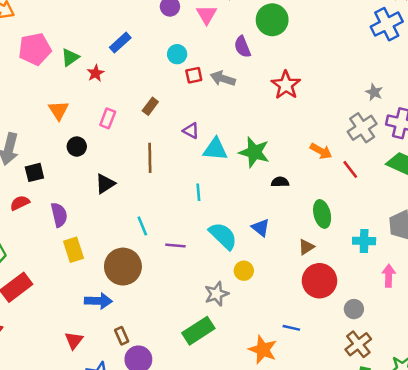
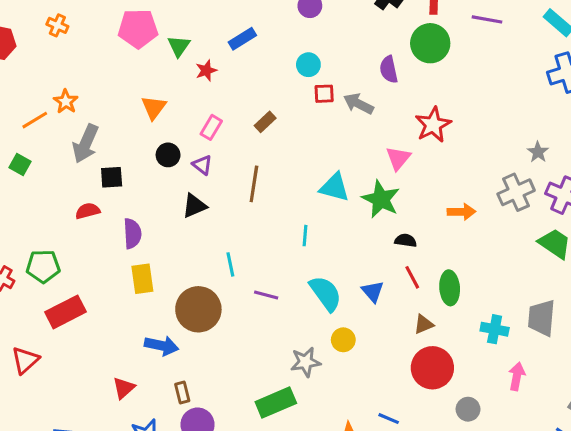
pink triangle: (207, 15) -> (398, 158), moved
green triangle: (70, 57) -> (179, 46), turned -30
purple triangle: (191, 131) -> (202, 165), moved
orange arrow: (321, 151) -> (462, 212), turned -40
red line: (350, 169) -> (412, 277), moved

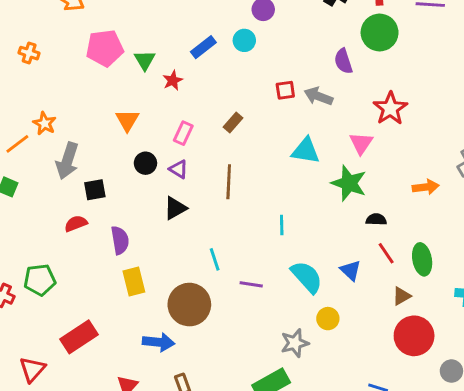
cyan circle: (308, 65) -> (244, 40), moved
cyan triangle: (334, 187) -> (306, 151), moved
red rectangle: (66, 312) -> (79, 337), moved

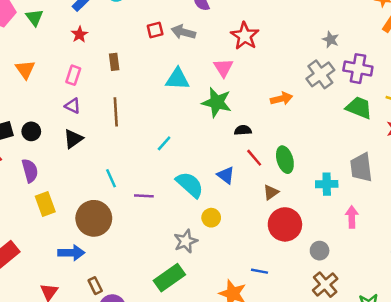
red star: (173, 80) -> (80, 34), moved
brown rectangle: (233, 123) -> (114, 62), turned -42
black circle: (145, 163) -> (31, 131), moved
cyan line: (282, 225) -> (164, 143), turned 49

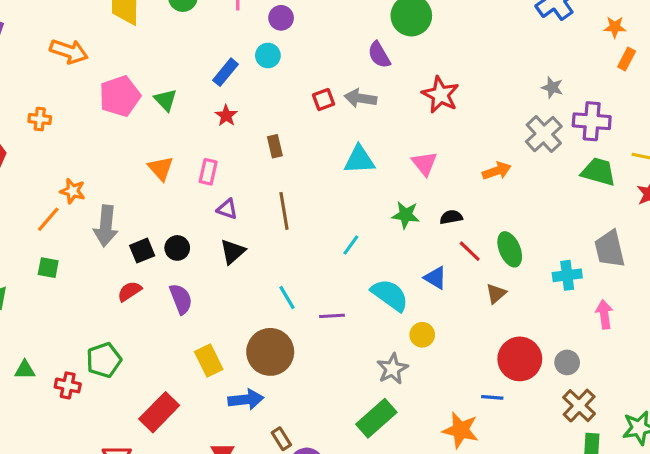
pink triangle: (223, 68) -> (424, 163), moved
pink rectangle: (73, 75) -> (208, 172), moved
green star: (217, 102) -> (406, 215), moved, size x0.7
yellow rectangle: (45, 204) -> (209, 360), moved
red circle: (285, 224) -> (520, 359), moved

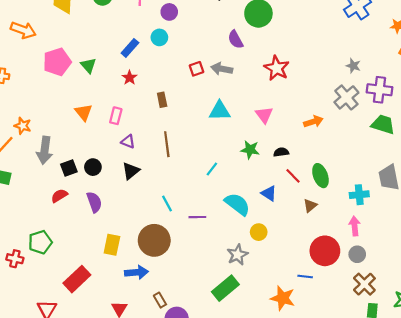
pink arrow: (604, 314) -> (355, 226), moved
yellow rectangle: (209, 360) -> (112, 245), turned 36

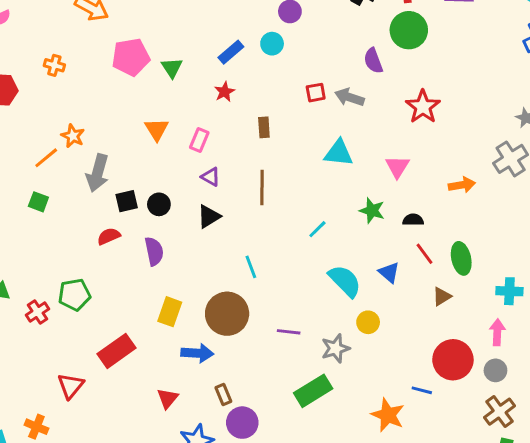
purple line: (197, 217) -> (289, 332), moved
red cross: (15, 259) -> (37, 312), turned 35

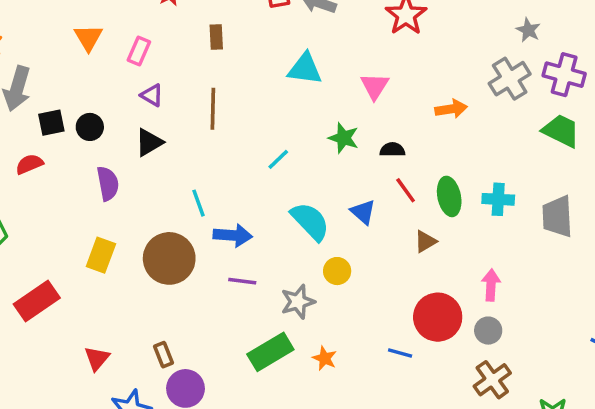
purple semicircle: (154, 251) -> (108, 183), moved
cyan cross: (509, 291) -> (498, 199), moved
blue arrow: (197, 353) -> (233, 235), moved
orange star: (388, 415) -> (325, 358), moved, size x0.6

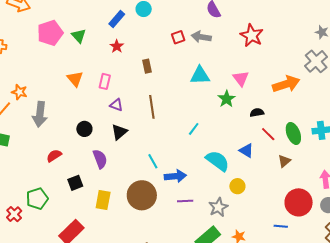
orange arrow: (451, 109) -> (286, 84), size x1.5
black square: (51, 123) -> (75, 183), moved
green star: (344, 138) -> (227, 99), moved, turned 30

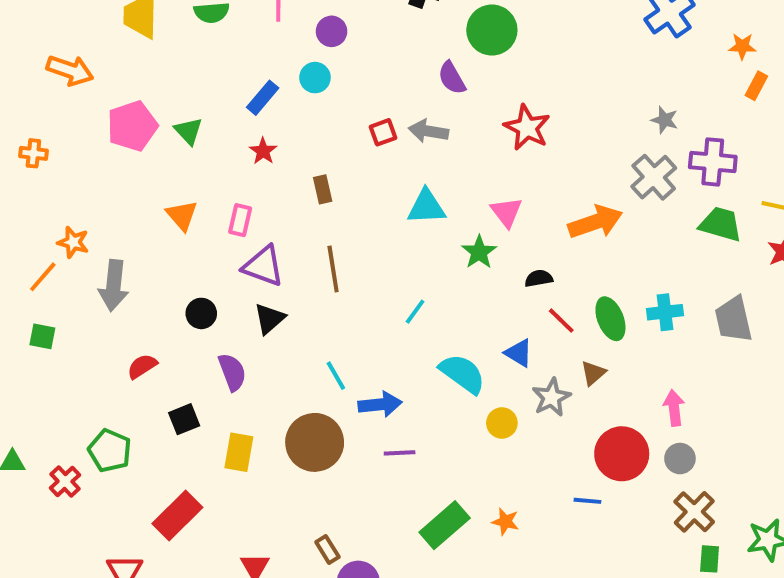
purple triangle: (116, 105) -> (263, 266), size x1.6
green pentagon: (37, 199) -> (110, 451), turned -30
gray star: (218, 207) -> (551, 397), moved

